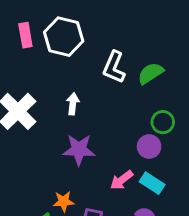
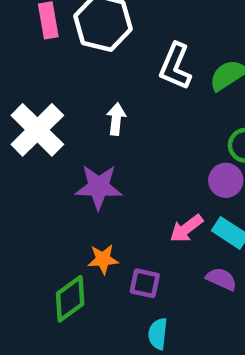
purple star: (79, 150) -> (99, 187), moved

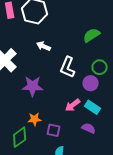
white L-shape: (175, 66) -> (68, 67), moved
white arrow: (116, 119) -> (44, 46), moved, turned -72

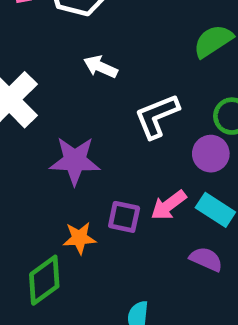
white L-shape: (68, 67) -> (157, 116), turned 45
purple square: (54, 130) -> (124, 217), moved

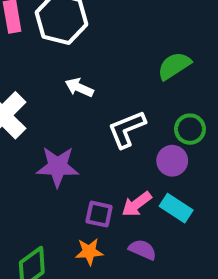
orange star: (79, 238) -> (89, 252), moved
purple semicircle: (206, 259) -> (143, 250), moved

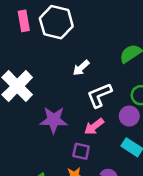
white arrow: (79, 88) -> (81, 68), moved, turned -66
pink arrow: (137, 204) -> (94, 126), moved

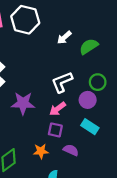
white arrow: (81, 68) -> (64, 38), moved
purple square: (81, 151) -> (55, 130), moved

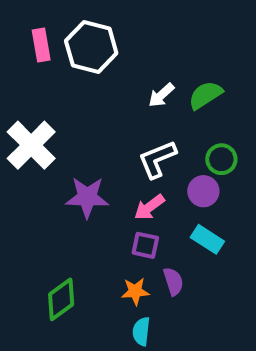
white arrow: (64, 38) -> (161, 95), moved
purple semicircle: (71, 150) -> (173, 281), turned 48
orange star: (41, 151) -> (135, 291), moved

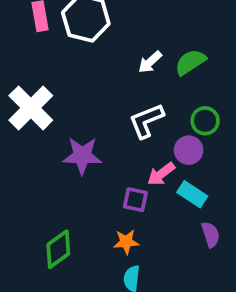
pink arrow: (149, 207) -> (161, 174), moved
purple semicircle: (173, 281) -> (211, 235), moved

